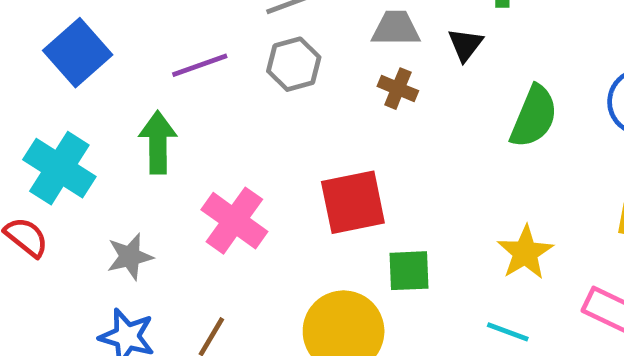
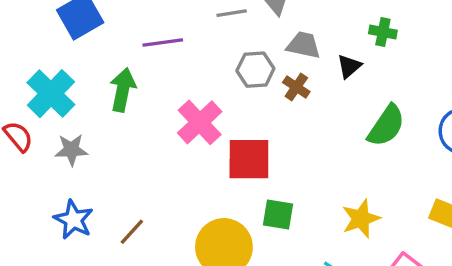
gray hexagon: (294, 64) -> (255, 70), moved
pink cross: (234, 221) -> (200, 122), moved
gray star: (130, 257) -> (71, 150), moved

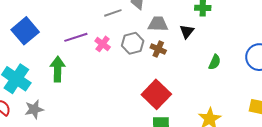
pink cross: (200, 122) -> (103, 44), moved, size x0.6
green semicircle: (386, 126) -> (215, 62), size x0.6
red square: (249, 159) -> (156, 94), moved, turned -36

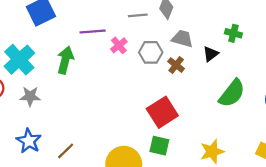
green semicircle: (215, 62) -> (232, 93), size x1.8

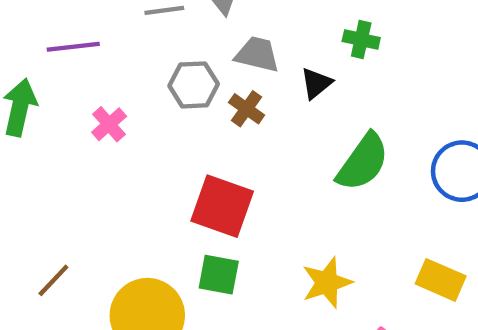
pink cross: (119, 45) -> (109, 124), moved
red square: (162, 112) -> (222, 206), turned -36
brown line: (66, 151) -> (53, 280), moved

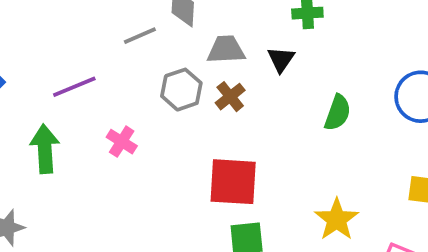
brown cross: (247, 109) -> (230, 97), turned 32
green semicircle: (363, 162) -> (338, 113), size x0.7

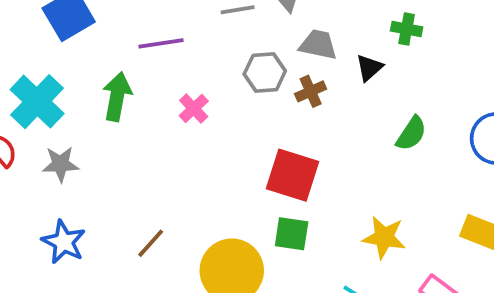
yellow star: (337, 219) -> (384, 237), turned 30

